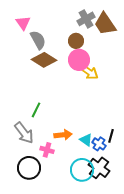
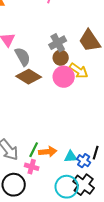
gray cross: (86, 19) -> (58, 43), moved
yellow arrow: (89, 72) -> (79, 71), moved
green line: (36, 110) -> (34, 150), moved
cyan triangle: (86, 140) -> (71, 157), turned -40

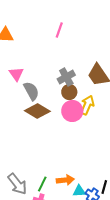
yellow arrow: (79, 71) -> (87, 105), turned -102
orange arrow: (48, 152) -> (65, 180), moved

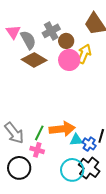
pink triangle: (16, 74) -> (13, 32), moved
gray cross: (66, 77) -> (51, 31), moved
orange arrow: (65, 180) -> (62, 129), size x1.4

